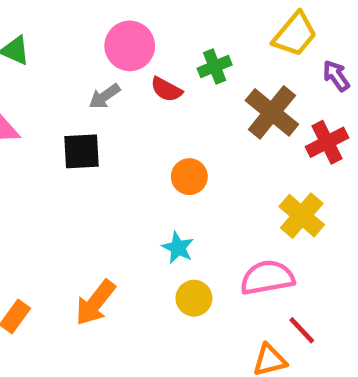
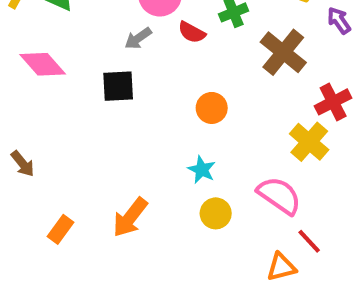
red cross: (327, 142) -> (333, 102), moved
pink semicircle: (267, 278) -> (279, 195), turned 45

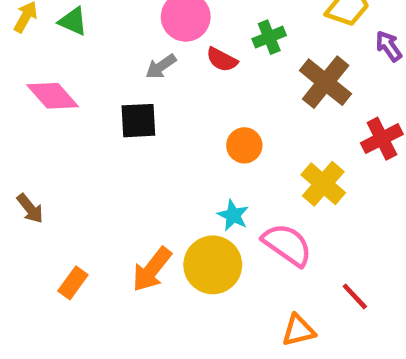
yellow cross: (309, 142) -> (323, 184), moved
pink semicircle: (279, 195) -> (287, 245), moved
yellow circle: (216, 213) -> (213, 265), moved, size x1.6
orange triangle: (281, 267) -> (298, 330), moved

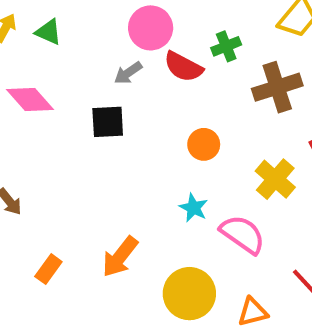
red semicircle: (222, 60) -> (183, 67), size x1.4
brown cross: (326, 82) -> (277, 87), turned 33
yellow circle: (213, 265) -> (189, 294), moved

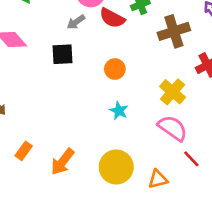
orange circle: (204, 144) -> (115, 69), moved
pink semicircle: (243, 234) -> (173, 128), moved
orange arrow: (120, 257) -> (63, 162), moved

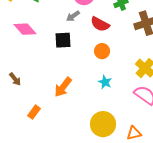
red semicircle: (112, 18) -> (100, 24), moved
orange arrow: (63, 162) -> (63, 87), moved

